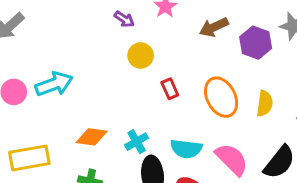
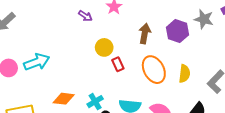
brown arrow: (214, 27) -> (145, 34), moved, turned 126
yellow circle: (141, 55) -> (104, 47), moved

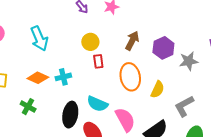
gray star: (204, 19) -> (189, 61), moved, turned 30
cyan arrow: (37, 62) -> (39, 38), moved, turned 70
cyan cross: (95, 102) -> (63, 77), moved

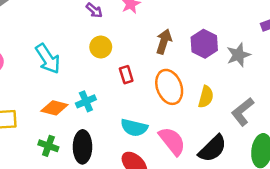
yellow circle: (90, 42) -> (101, 47), moved
black ellipse: (70, 115) -> (82, 147), moved

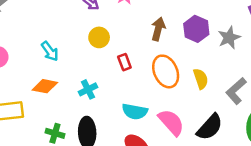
cyan arrow: (48, 59) -> (50, 51), size x0.7
yellow semicircle: (206, 97) -> (201, 79), turned -30
orange diamond: (54, 108) -> (45, 86), moved

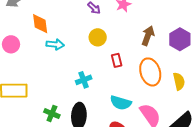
cyan arrow: (50, 51) -> (55, 44), turned -54
orange diamond: (45, 86) -> (40, 24), moved, turned 65

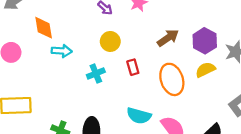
brown arrow: (148, 36) -> (168, 38), turned 36
cyan cross: (84, 80) -> (96, 73), moved
yellow semicircle: (179, 81) -> (205, 70), moved, turned -102

